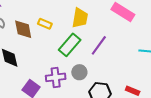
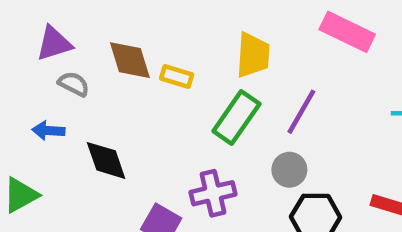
brown diamond: (23, 29) -> (130, 60), moved
gray circle: (79, 72) -> (289, 170), moved

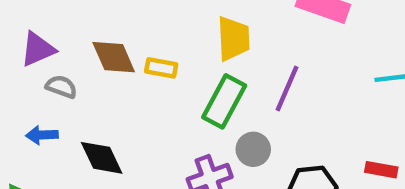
gray circle: (289, 170) -> (253, 149), moved

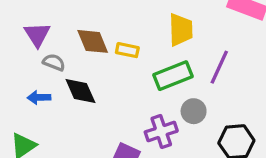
purple triangle: (38, 49) -> (37, 35), turned -40
green rectangle: (224, 101) -> (173, 76), turned 39
black diamond: (102, 158) -> (80, 91), moved

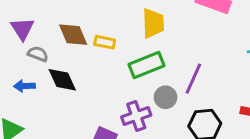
purple line: (219, 67) -> (193, 79), moved

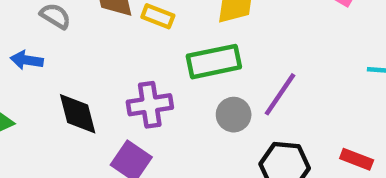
black diamond: (62, 80) -> (78, 114), moved
purple cross: (136, 116) -> (150, 105), moved

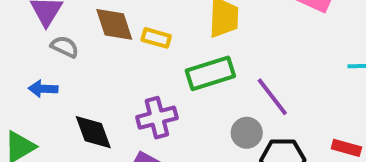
purple line: (280, 94) -> (272, 97), turned -66
gray circle: (234, 115) -> (247, 133), moved

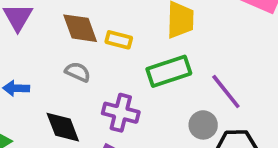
gray semicircle: (65, 47) -> (78, 72), moved
purple cross: (157, 118) -> (121, 113), turned 30

